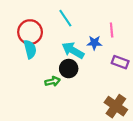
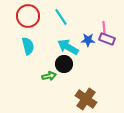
red circle: (30, 32) -> (28, 16), moved
purple rectangle: (120, 62) -> (107, 39), moved
brown cross: (116, 106) -> (86, 99), moved

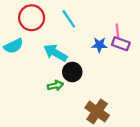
cyan semicircle: (28, 46) -> (14, 46), moved, turned 78
cyan arrow: (68, 47) -> (55, 53), moved

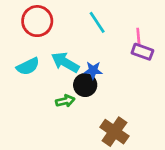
cyan line: (69, 19) -> (97, 22), moved
blue star: (99, 45) -> (93, 70), moved
cyan semicircle: (14, 46) -> (28, 66), moved

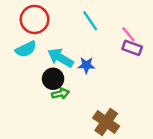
pink line: (138, 37) -> (128, 34), turned -35
cyan semicircle: (28, 66) -> (26, 49), moved
black circle: (85, 85) -> (53, 79), moved

